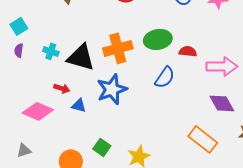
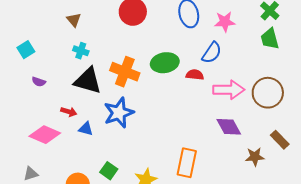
orange cross: (118, 48) -> (125, 72), turned 36
purple semicircle: (19, 50) -> (39, 82), moved, turned -80
cyan cross: (51, 51) -> (81, 51), moved
blue semicircle: (165, 77) -> (212, 53), moved
orange rectangle: (203, 139) -> (187, 163), moved, turned 64

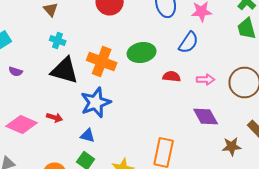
red semicircle: (195, 75) -> (172, 76), moved
pink arrow: (229, 90) -> (206, 80), size x0.6
red arrow: (69, 112) -> (55, 118), moved
blue triangle: (86, 129) -> (88, 136), moved

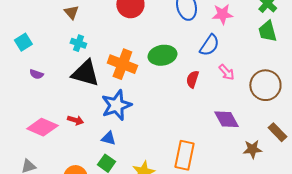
red semicircle: (172, 76) -> (192, 79), turned -78
pink arrow: (206, 80) -> (226, 72), moved, turned 48

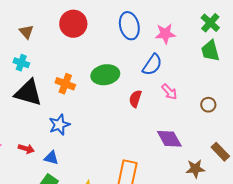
brown triangle: (71, 12) -> (26, 32), moved
orange cross: (122, 64) -> (65, 84), size x0.7
brown circle: (265, 85) -> (208, 105), size x0.5
blue star: (116, 105) -> (59, 125), size x0.7
red arrow: (75, 120) -> (26, 149), moved

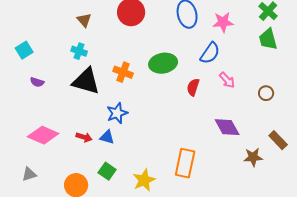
blue triangle: (51, 158) -> (107, 137), moved

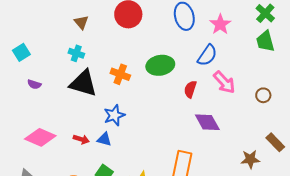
pink star: (223, 22) -> (220, 24), turned -30
pink arrow: (227, 80) -> (224, 82), size x1.4
purple diamond: (227, 127) -> (207, 122), moved

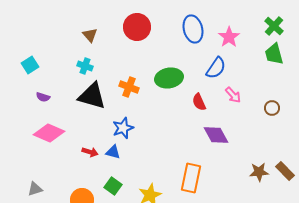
pink arrow: (224, 82) -> (233, 95), size x0.7
red semicircle: (190, 89) -> (199, 102), turned -42
pink diamond: (40, 137) -> (49, 133), moved
brown rectangle: (275, 142) -> (285, 171), moved

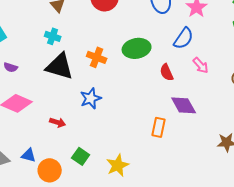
blue triangle: (113, 152) -> (29, 155), moved
orange rectangle: (191, 178) -> (159, 127), moved, size x0.7

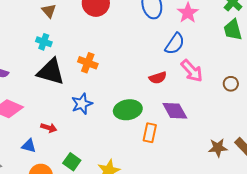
green ellipse: (137, 48) -> (128, 110), moved
pink arrow: (201, 65) -> (192, 71), size x1.4
red semicircle: (167, 72) -> (158, 78), turned -84
blue triangle: (29, 155) -> (29, 146), moved

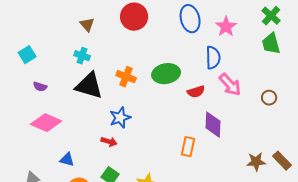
blue semicircle: (175, 44) -> (213, 58), turned -35
green ellipse: (128, 110) -> (166, 74), moved
purple diamond: (175, 111) -> (213, 125), turned 32
red arrow: (49, 128) -> (109, 142), moved

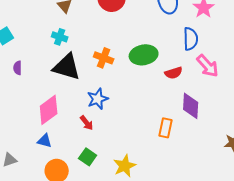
purple semicircle: (40, 87) -> (18, 68), turned 72
pink diamond: (46, 123) -> (49, 110), moved, turned -60
red arrow: (109, 142) -> (87, 123), turned 35

